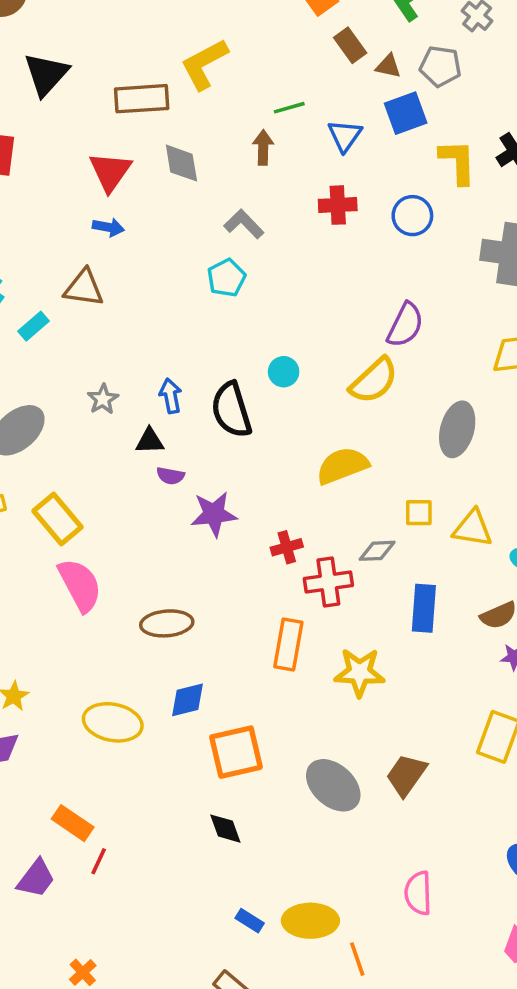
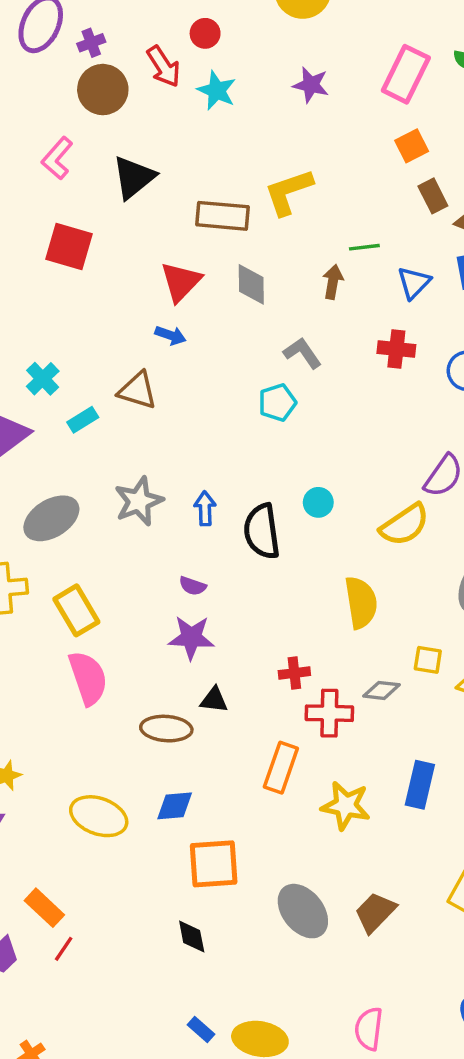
gray star: (103, 399) -> (139, 501), size x1.6
black triangle: (150, 441) -> (214, 700), moved
yellow semicircle: (342, 466) -> (361, 603), turned 93
purple star: (214, 514) -> (191, 638), moved
blue rectangle: (424, 608) -> (420, 785), moved

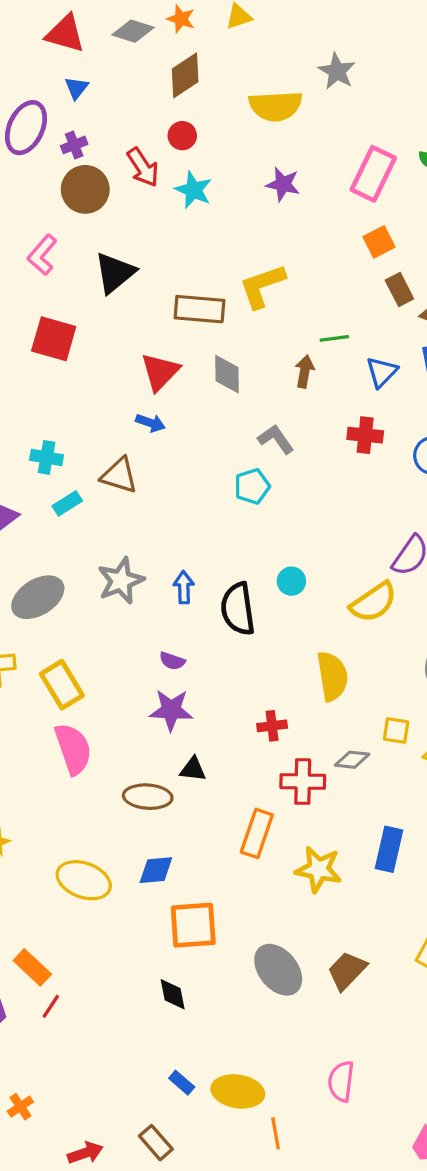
cyan cross: (43, 379) -> (47, 457), moved, turned -36
red cross: (294, 673) -> (272, 726), moved

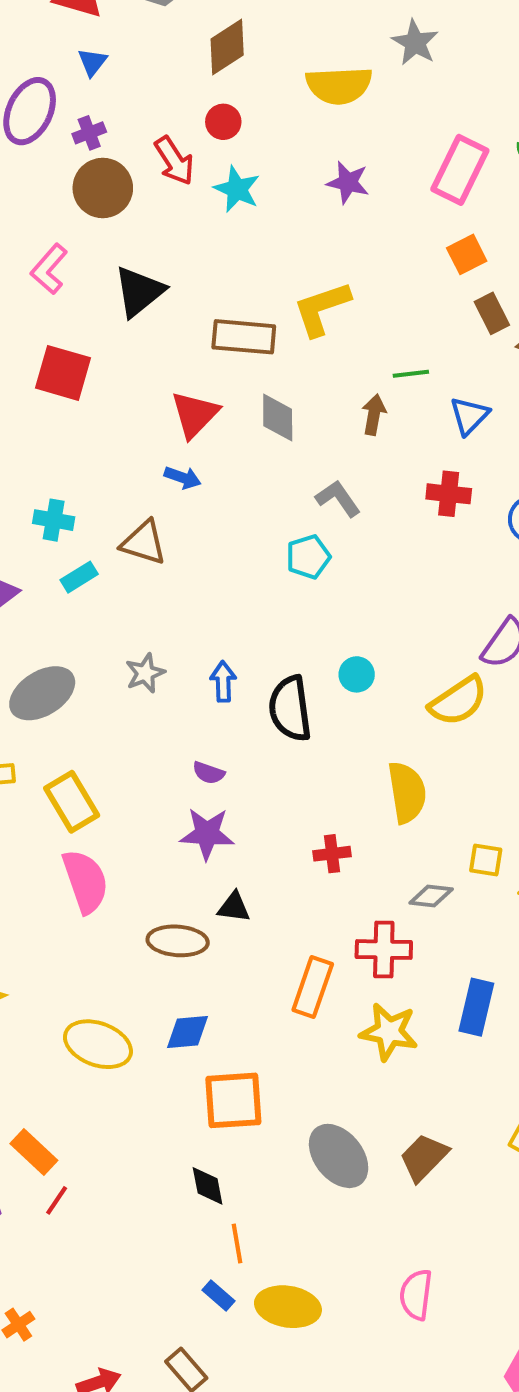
gray star: (121, 581) -> (145, 673), size x0.7
red cross: (303, 782) -> (384, 950), moved
orange line: (276, 1133) -> (237, 1244), moved

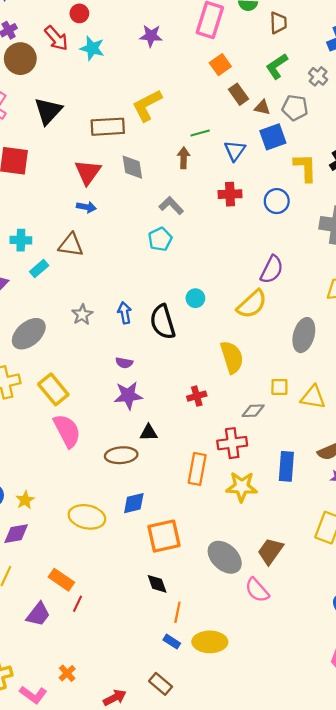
orange line: (237, 1244) -> (177, 612), turned 30
pink semicircle: (416, 1295) -> (257, 590), moved, turned -40

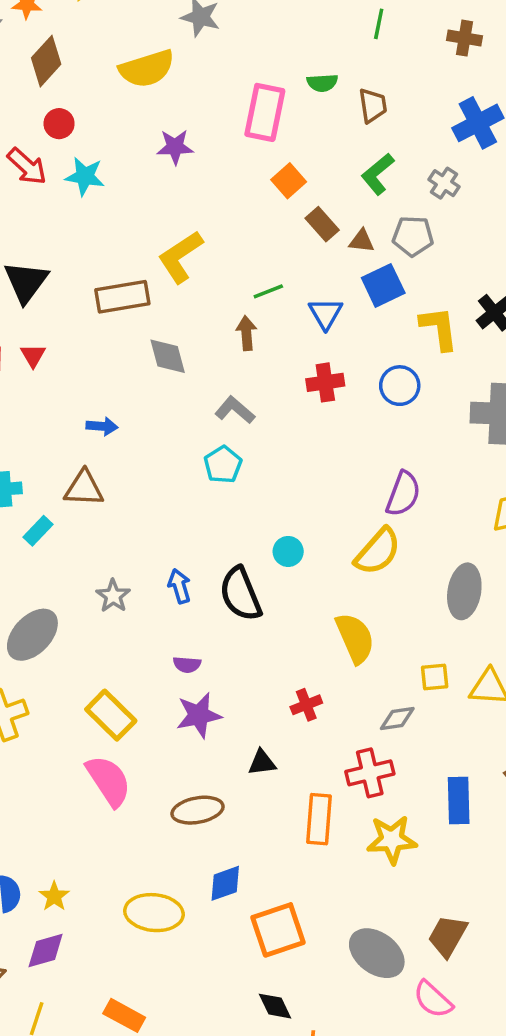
red triangle: (88, 172) -> (33, 355), moved, size x0.6
yellow rectangle: (53, 389) -> (111, 715), moved
black triangle: (149, 433) -> (262, 763), moved

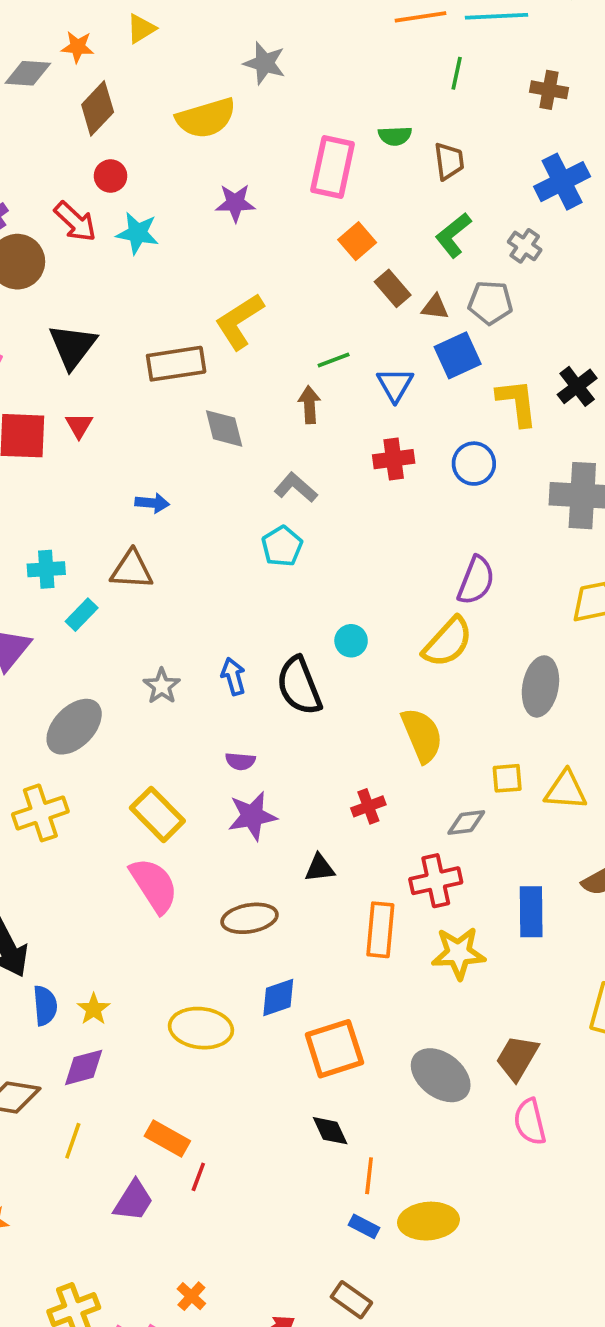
pink semicircle: (433, 999) -> (530, 1122), moved, turned 33

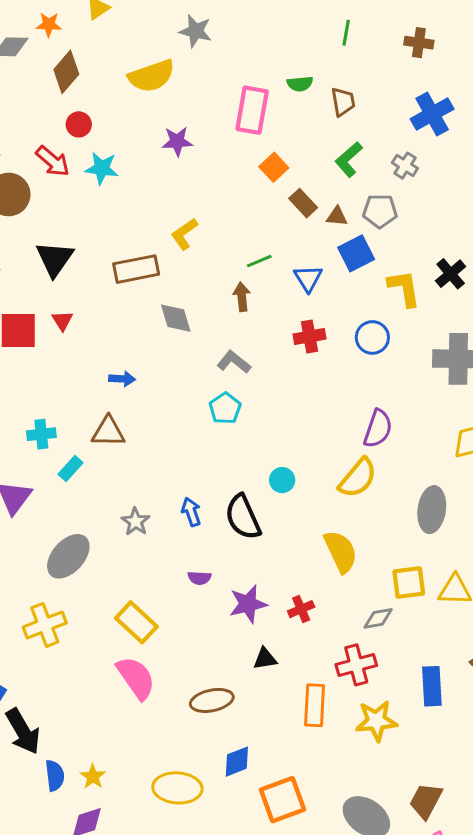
yellow L-shape: (239, 321) -> (184, 234), size x0.7
yellow square: (507, 778) -> (409, 583), size x1.4
purple star: (252, 816) -> (248, 604), moved

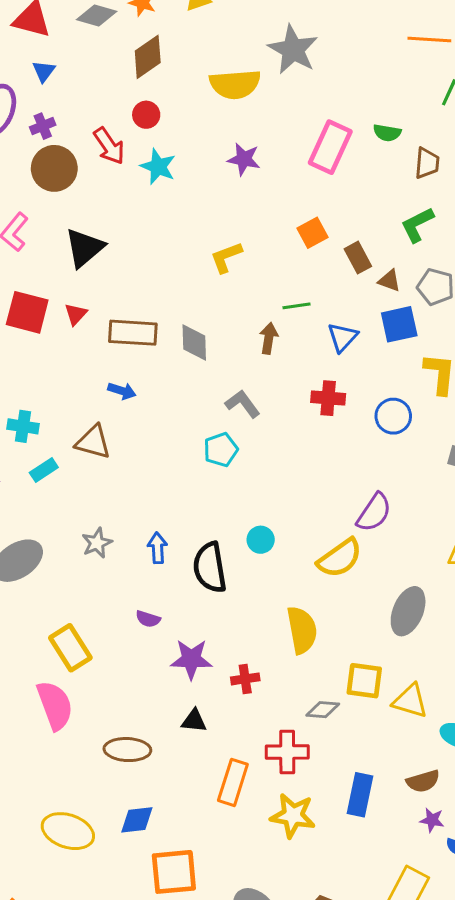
gray star: (196, 31) -> (293, 50), size x1.4
orange square: (274, 167) -> (313, 233), moved
brown rectangle: (136, 269) -> (133, 333), moved

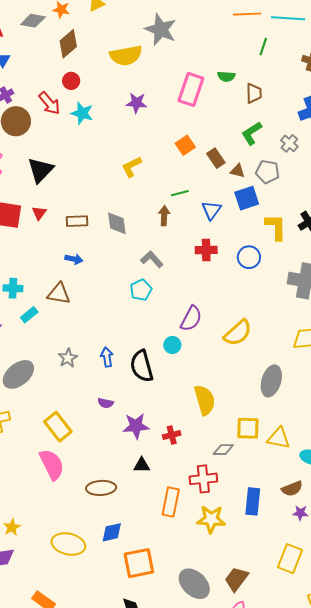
brown rectangle: (133, 333) -> (77, 221), size x0.7
purple semicircle: (374, 512) -> (191, 319), moved
yellow semicircle: (340, 558) -> (238, 333), moved

